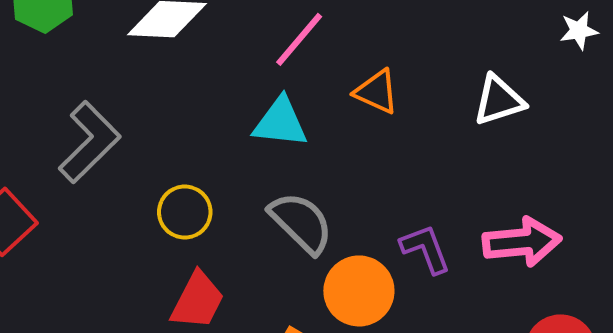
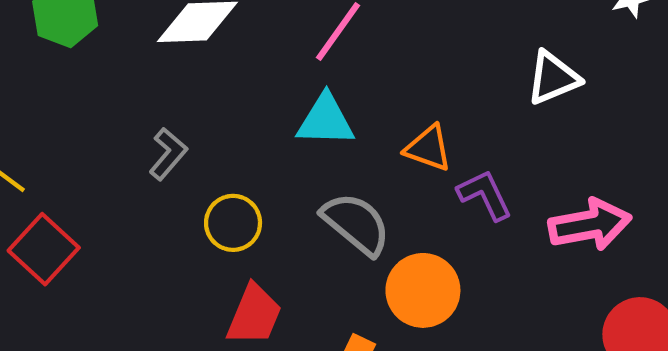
orange triangle: (377, 92) -> (428, 148), moved
gray L-shape: (89, 142) -> (168, 154), moved, size x0.6
purple L-shape: (426, 249) -> (485, 195), moved

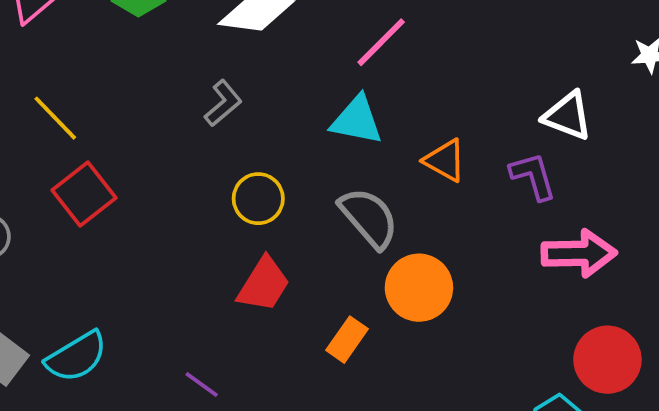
white triangle: (553, 78) -> (568, 116), turned 34
gray L-shape: (168, 154) -> (223, 103), moved
purple L-shape: (485, 195) -> (533, 176), moved

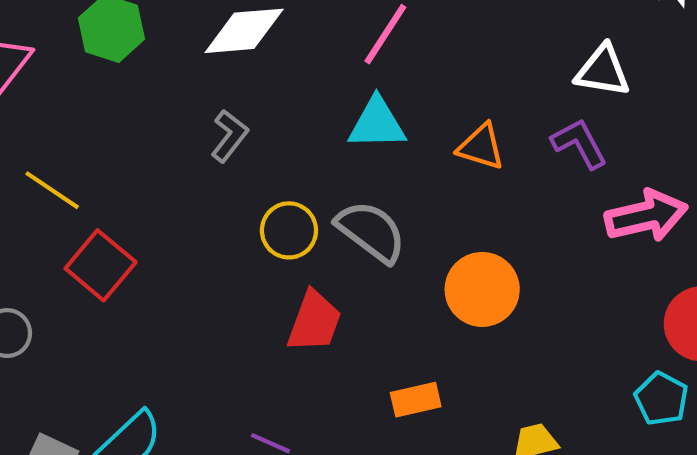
gray semicircle: (369, 218) -> (371, 232), moved
orange rectangle: (347, 340) -> (416, 400), moved, turned 54

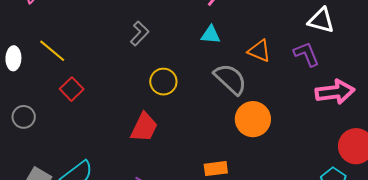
cyan triangle: (377, 124) -> (211, 35), size x0.7
gray semicircle: (371, 232) -> (230, 79), moved
red square: (101, 265) -> (72, 89), size x0.7
red trapezoid: (314, 321) -> (144, 127), moved

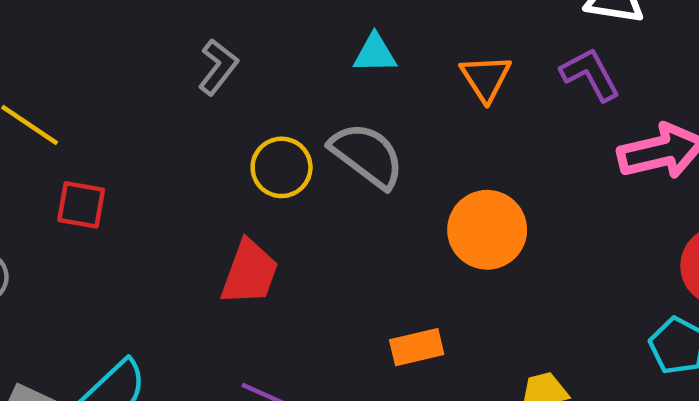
orange triangle: (259, 51) -> (486, 78), turned 40
gray semicircle: (230, 79) -> (367, 155), moved
red square: (72, 89) -> (81, 205), turned -30

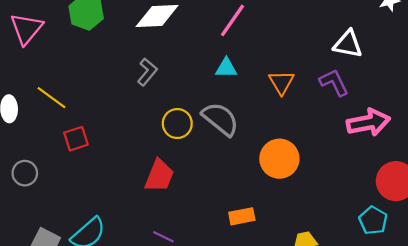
red square: (81, 205) -> (76, 139), turned -30

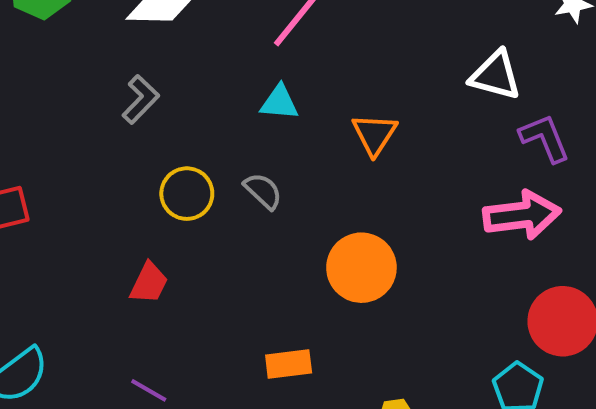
purple L-shape: (334, 82) -> (545, 138), moved
gray semicircle: (220, 119) -> (263, 191), size x0.6
red trapezoid: (159, 176) -> (149, 283), size x0.7

